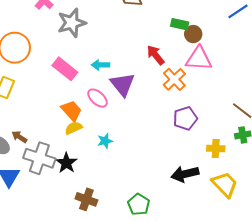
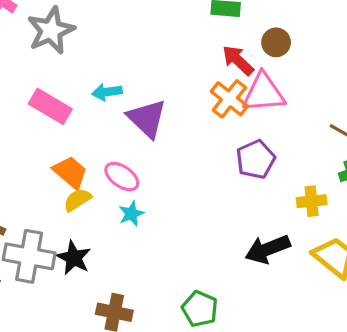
brown circle: (193, 34) -> (276, 42), moved
red arrow: (156, 55) -> (238, 60), moved
pink triangle: (199, 59) -> (264, 93), moved
pink ellipse: (97, 98) -> (122, 177), moved

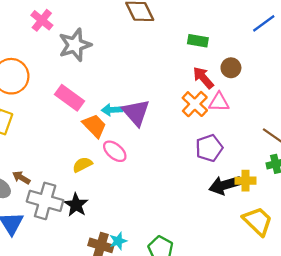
cyan arrow: (107, 92) -> (112, 110), moved
pink triangle: (264, 93) -> (219, 102), size x0.7
orange trapezoid: (70, 172) -> (94, 126), moved
cyan star: (131, 214) -> (118, 241), moved
black arrow: (268, 249) -> (225, 185), moved

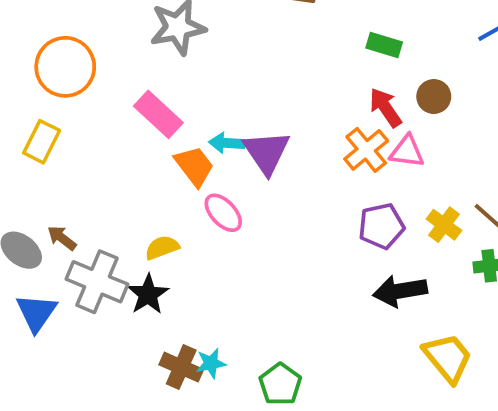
yellow semicircle: (82, 165) -> (162, 247), moved
yellow cross: (245, 181) -> (444, 225), moved, turned 30

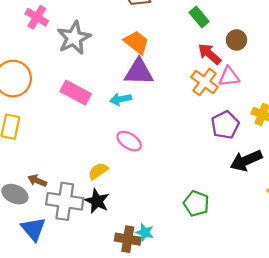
green rectangle: (384, 45) -> (199, 17), turned 48
purple triangle: (266, 152) -> (139, 72), moved, turned -40
orange trapezoid: (194, 166) -> (136, 42), moved
cyan star: (211, 363) -> (145, 232), turned -30
green pentagon: (280, 384) -> (196, 204), moved

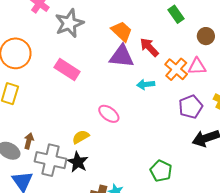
red arrow: (209, 54) -> (149, 47), moved
cyan arrow: (121, 99) -> (146, 84), moved
brown arrow: (37, 181) -> (29, 141), turned 77

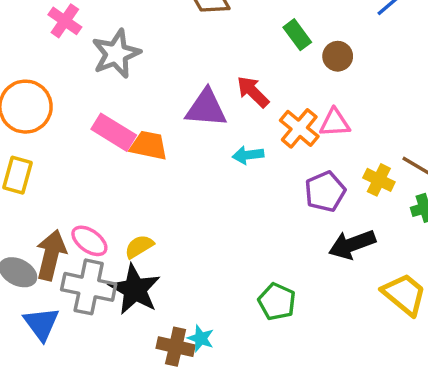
orange trapezoid: (122, 31) -> (149, 145), moved, turned -30
brown circle: (206, 36) -> (338, 56), moved
pink ellipse: (109, 114) -> (89, 241), moved
brown arrow: (29, 141) -> (51, 255), size x1.8
black star: (78, 162) -> (135, 289), size x1.4

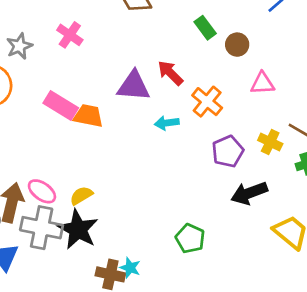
pink cross: (65, 21) -> (70, 35), moved
gray star: (116, 54) -> (19, 46), moved, size x0.7
pink triangle: (335, 123) -> (262, 83), moved

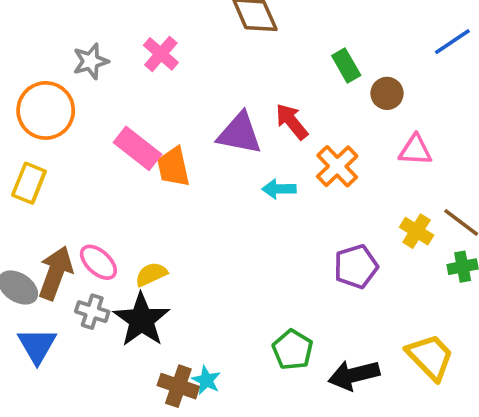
orange trapezoid: (88, 116) -> (173, 167), turned -120
purple pentagon: (228, 151) -> (356, 267), moved
black arrow: (249, 193) -> (354, 375), moved
gray cross: (42, 228) -> (92, 312), size x0.6

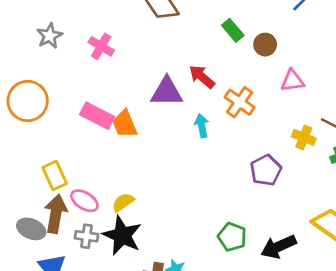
gray star: (91, 61) -> (49, 36), moved
yellow rectangle: (29, 183) -> (55, 176), moved, turned -36
cyan arrow: (279, 189) -> (202, 126), turned 90

